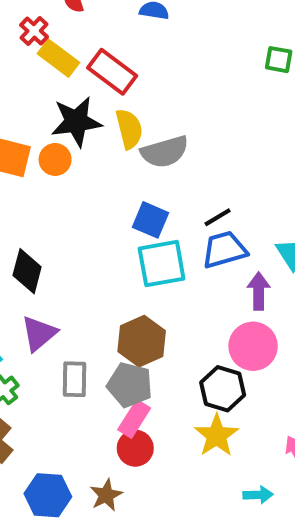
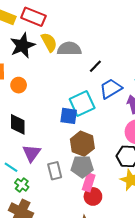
gray semicircle: (165, 152) -> (69, 49), turned -150
orange circle: (55, 159) -> (19, 85), moved
black line: (218, 217) -> (95, 66), moved
blue square: (150, 220) -> (69, 116), moved

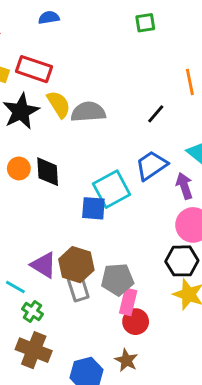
black line: (95, 66) -> (156, 114), moved
black diamond: (18, 124) -> (48, 172), moved
brown hexagon: (82, 144) -> (76, 265), moved
purple triangle: (32, 153) -> (44, 265), turned -30

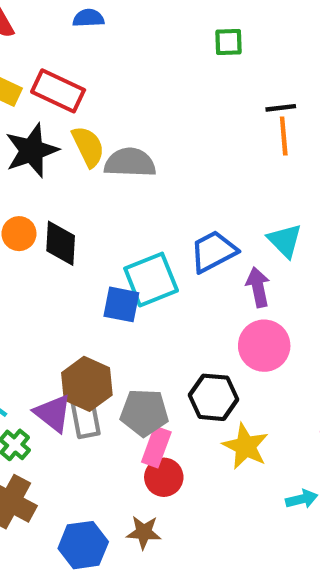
black line: (156, 114) -> (281, 108), moved, turned 36
black hexagon: (182, 261) -> (214, 397), moved
purple triangle: (44, 265) -> (53, 413), moved
brown star: (126, 360) -> (144, 532), turned -30

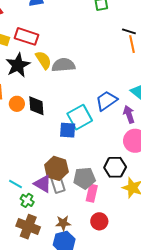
black line: (281, 108) -> (129, 31), turned 32
red circle: (164, 477) -> (99, 221), moved
brown star: (144, 532) -> (63, 223), moved

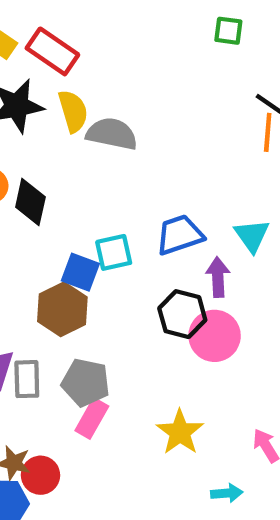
cyan square: (80, 117) -> (114, 252), size x0.7
black hexagon: (115, 167) -> (182, 314), moved
brown hexagon: (56, 168) -> (62, 309), moved
red circle: (99, 221) -> (41, 475), moved

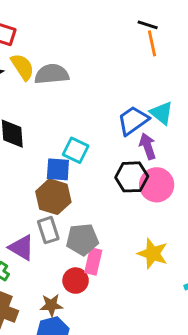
blue trapezoid: (180, 235) -> (133, 120), moved
cyan square: (114, 252) -> (76, 150), turned -35
gray rectangle: (27, 379) -> (48, 230), moved
red circle: (41, 475) -> (76, 281), moved

